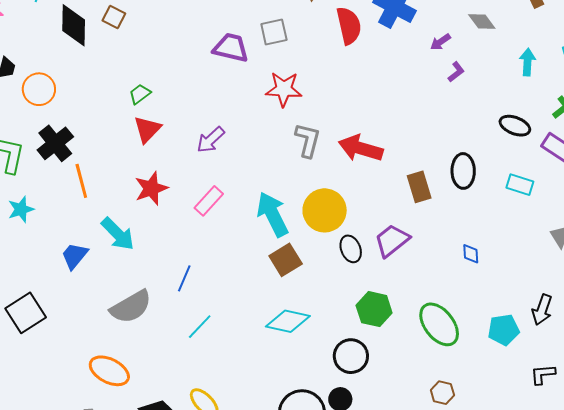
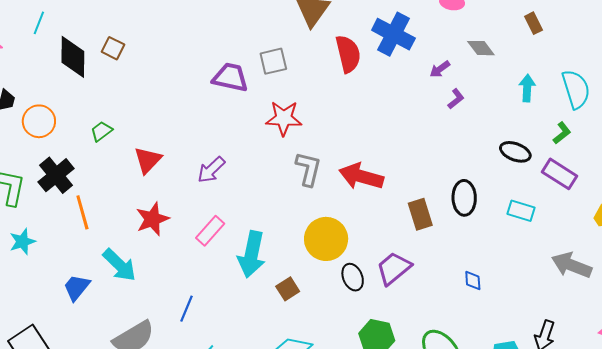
green trapezoid: (140, 94) -> (101, 131), moved
cyan arrow: (273, 214) -> (252, 254), moved, turned -141
brown square: (286, 260) -> (288, 289), size x0.7

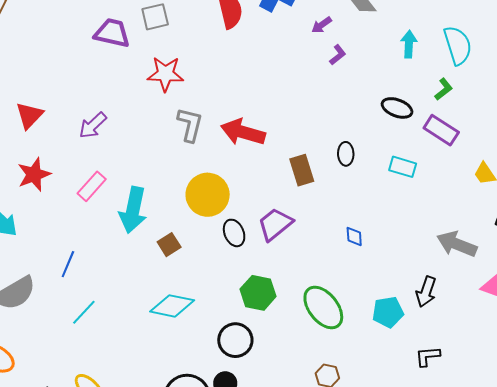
black ellipse: (464, 198) -> (346, 154), size x0.7
gray arrow: (572, 265) -> (457, 244), moved

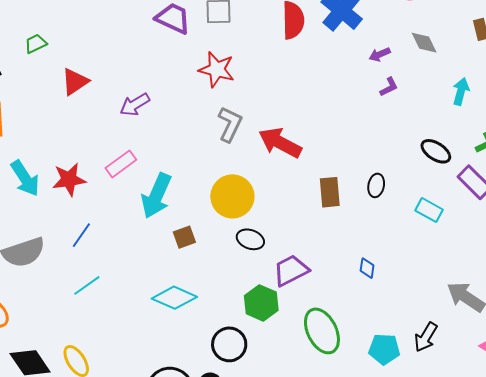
red star: (34, 174) -> (69, 179), moved
purple trapezoid: (275, 224) -> (291, 270), moved
black ellipse: (234, 233) -> (250, 239), turned -60

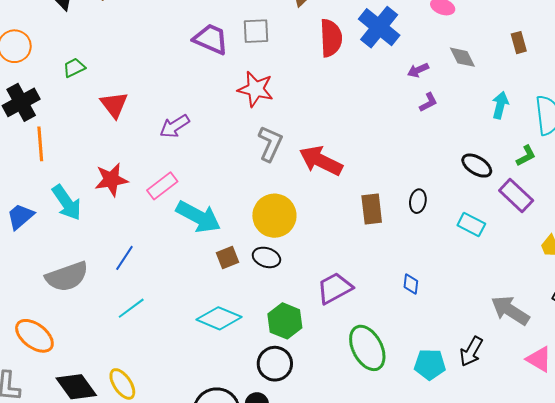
red triangle: (75, 82) -> (114, 105), turned -32
red star: (69, 179) -> (111, 180), moved
cyan arrow: (156, 196) -> (198, 217), turned -84
black ellipse: (250, 239) -> (266, 257), moved
green hexagon: (261, 303) -> (285, 321), moved

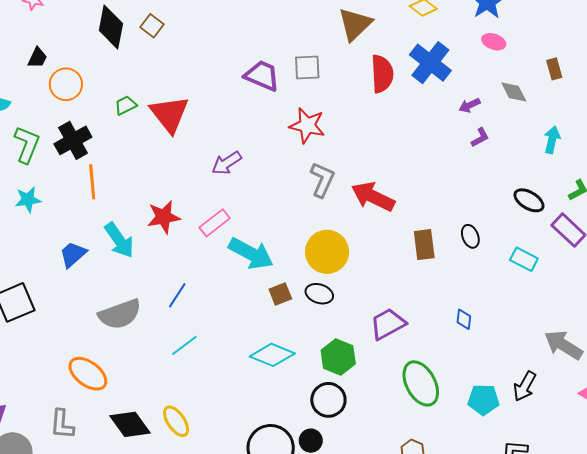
brown rectangle: (519, 43) -> (554, 69), moved
red triangle: (114, 105) -> (169, 114), moved, size x1.4
black ellipse: (418, 201) -> (470, 236), turned -30

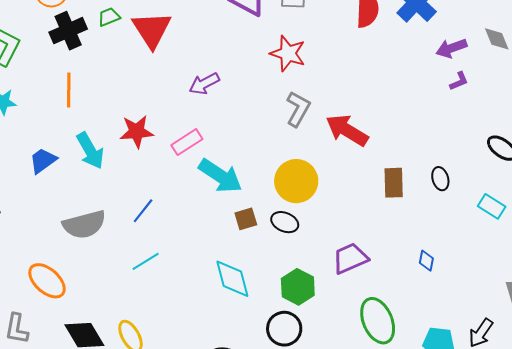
purple arrow: (470, 105) -> (451, 48), size x1.4
black cross: (73, 140) -> (68, 31), moved
cyan diamond: (272, 355) -> (232, 279), turned 48

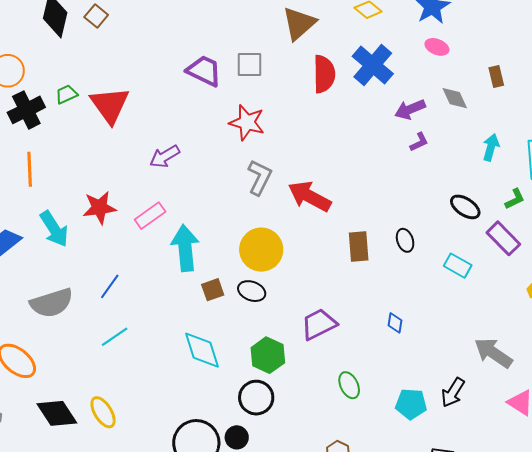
cyan arrow: (220, 176) -> (185, 248), turned -126
green ellipse: (378, 321) -> (349, 385), size x0.6

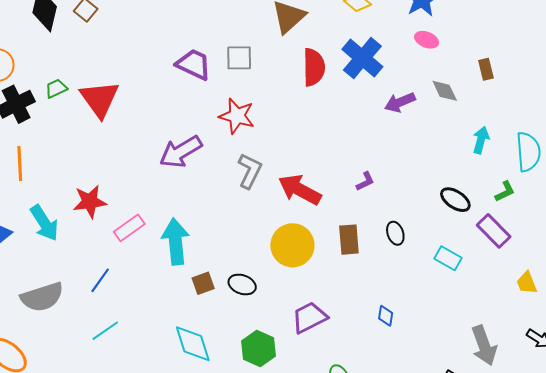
purple L-shape: (419, 142) -> (365, 181), moved
purple arrow: (165, 156) -> (181, 152), moved, size x1.4
pink rectangle: (150, 216) -> (129, 228), moved
yellow circle: (261, 250) -> (292, 245), moved
gray arrow: (493, 353) -> (484, 346), turned -144

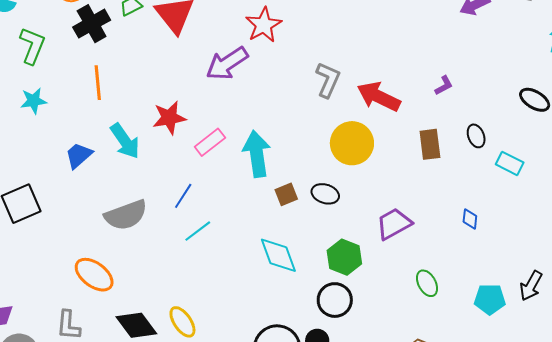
red star: (237, 116) -> (264, 25), moved, turned 30
purple arrow: (181, 152) -> (227, 63), moved
yellow circle: (292, 245) -> (352, 143), moved
cyan rectangle: (448, 258) -> (510, 163), moved
cyan line: (105, 331) -> (198, 231), moved

